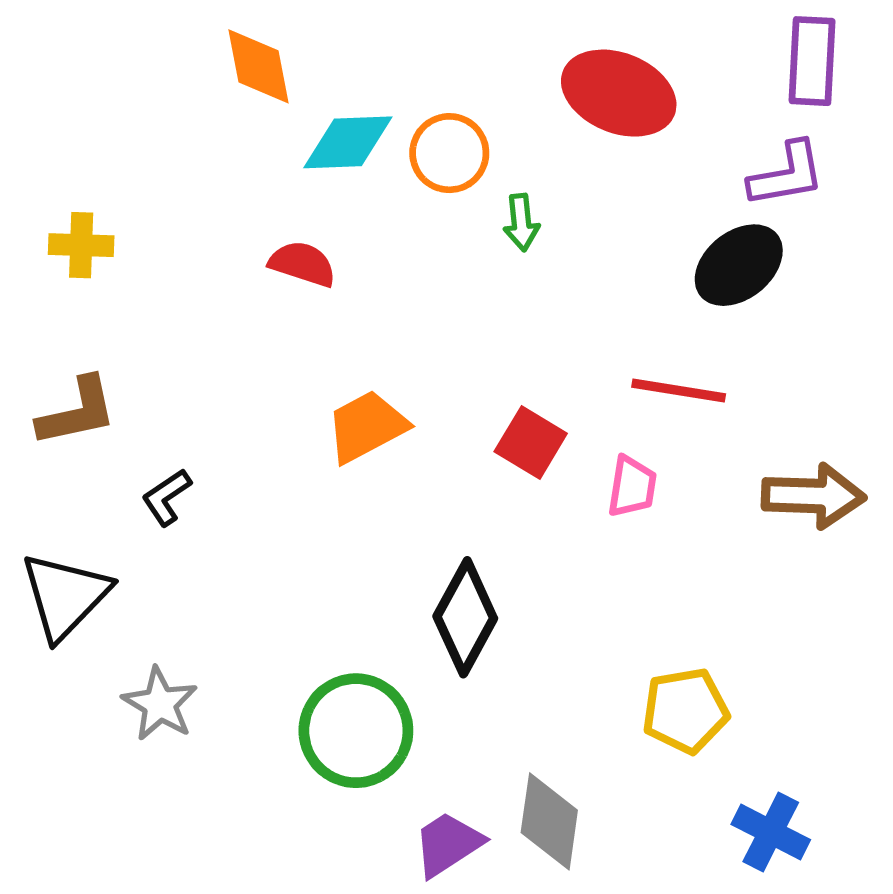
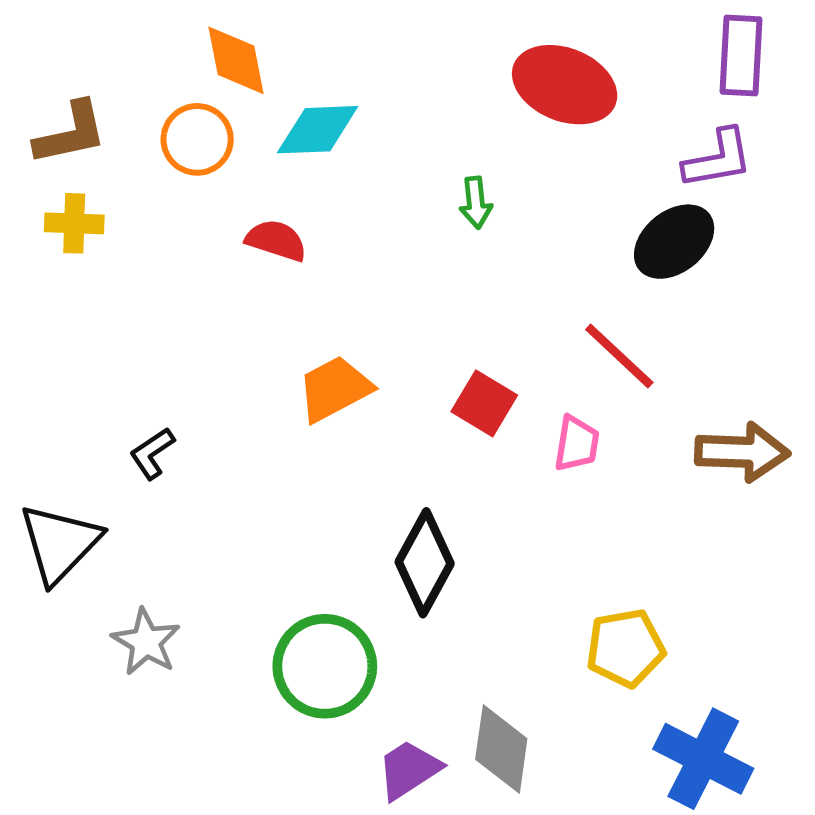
orange circle: (449, 153) -> (197, 139), moved
red line: (679, 391) -> (619, 356), turned 34
brown L-shape: (77, 412) -> (71, 133), moved
blue cross: (771, 832) -> (703, 759), size x1.4

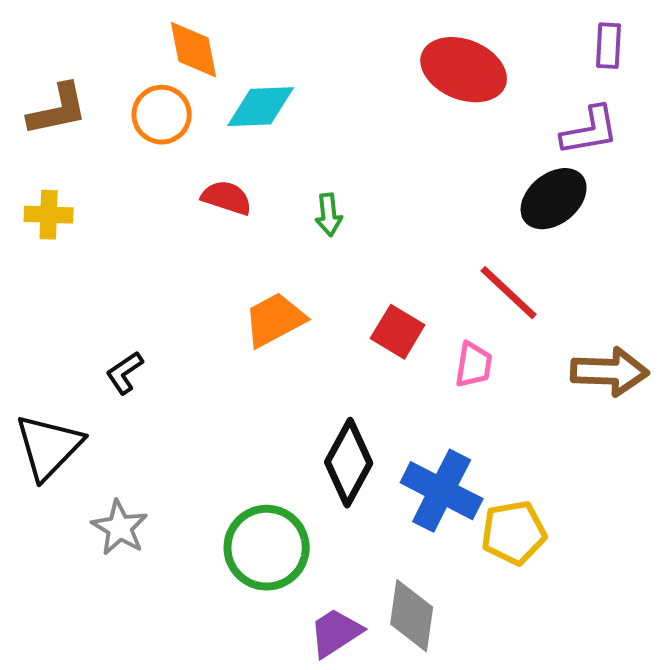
purple rectangle: (741, 55) -> (609, 46), size x0.7
green arrow: (476, 203) -> (329, 215), moved
yellow cross: (74, 223) -> (49, 215), moved
blue cross: (703, 759) -> (442, 491), moved

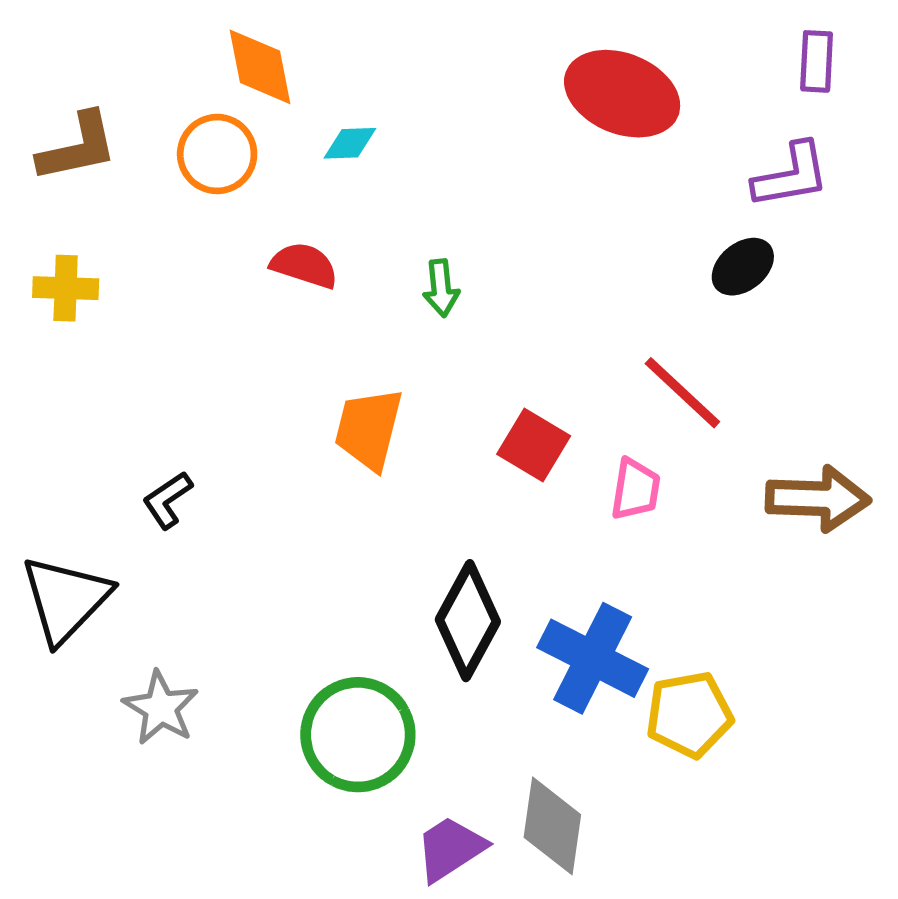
cyan diamond: (261, 107) -> (350, 143), size x0.6
black ellipse: (554, 199) -> (743, 267), size x0.7
orange trapezoid: (275, 320) -> (369, 429), turned -48

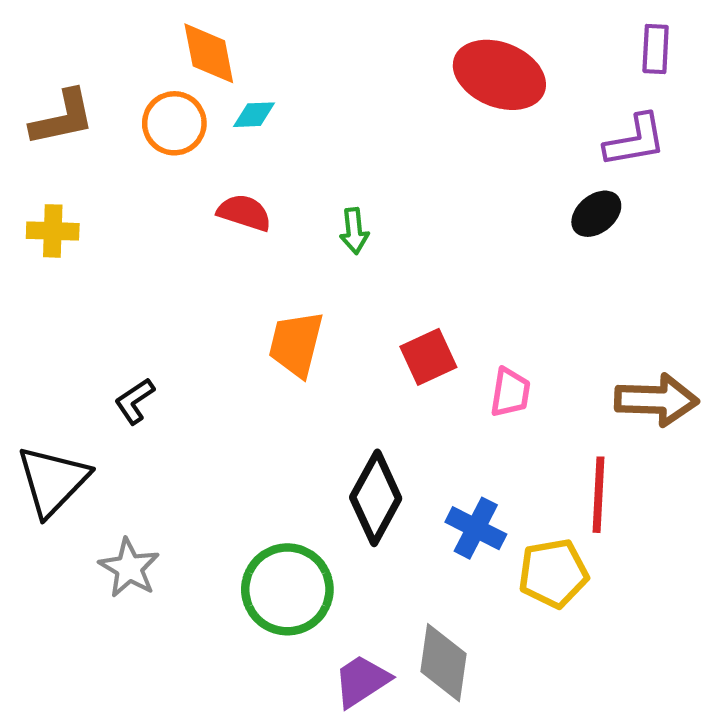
cyan diamond: (350, 143) -> (254, 115), moved
red line: (682, 393) -> (598, 495), moved, turned 50
red square: (534, 445) -> (428, 357), turned 34
blue cross: (593, 658) -> (476, 528), size x0.7

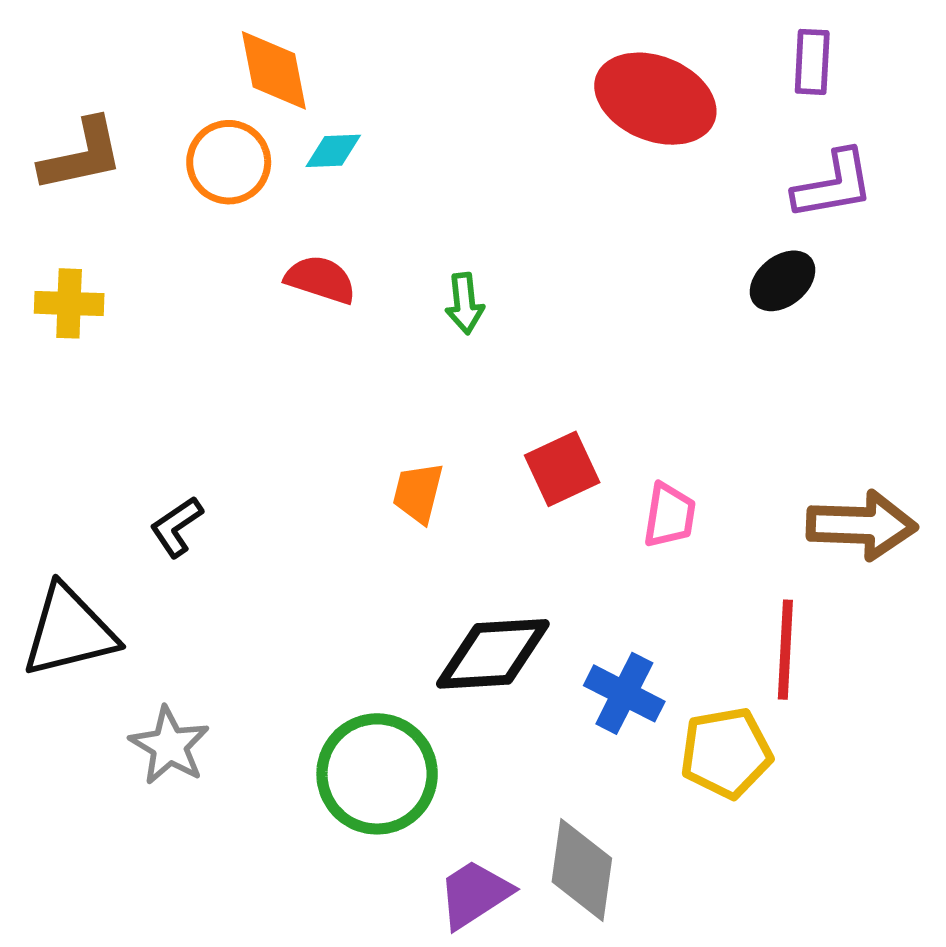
purple rectangle: (656, 49) -> (812, 62), moved
orange trapezoid: (296, 344) -> (418, 493), moved, size x0.7
black triangle: (53, 481) -> (69, 631), turned 32
black diamond: (376, 498) -> (493, 654), turned 58

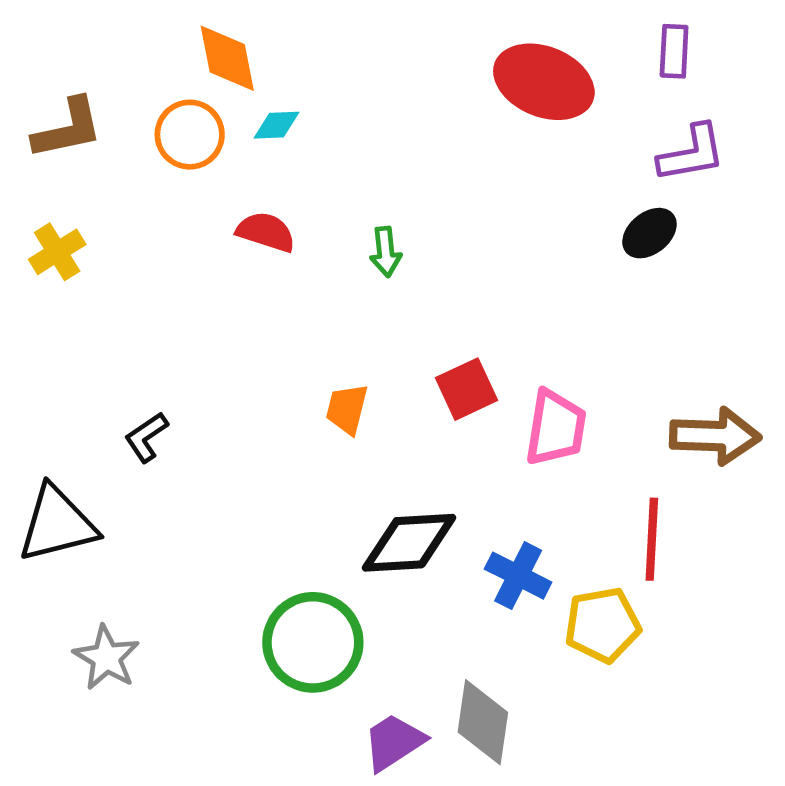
yellow cross: (69, 303) -> (57, 252), turned -34
pink trapezoid: (669, 515) -> (556, 428), size x1.4
gray star: (169, 746) -> (106, 658), moved

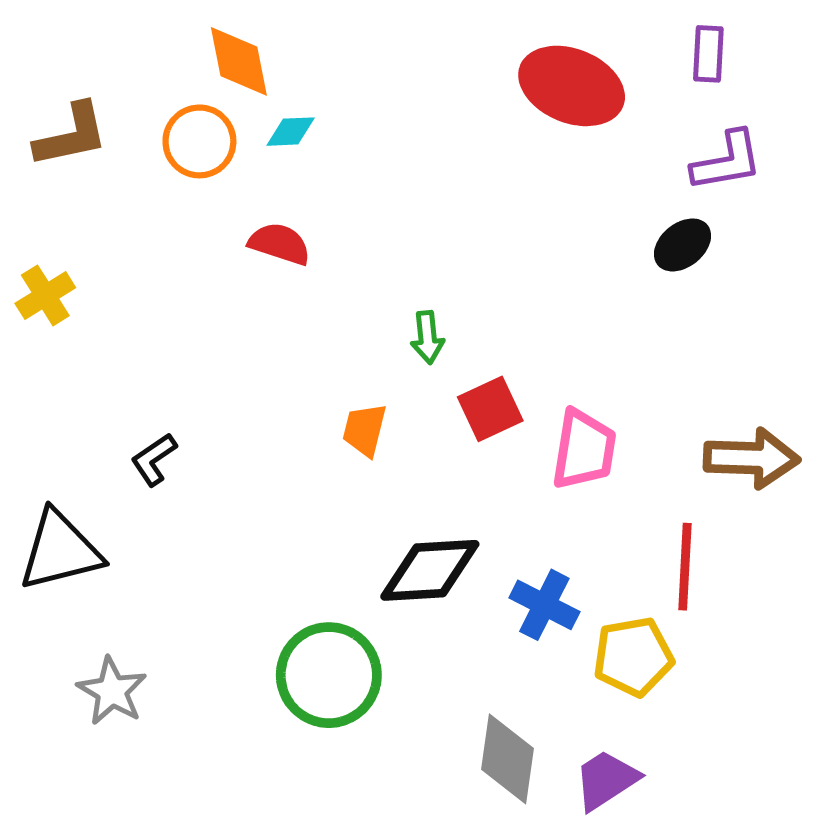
yellow cross: (57, 252) -> (45, 295), moved
green arrow: (386, 252) -> (427, 337), moved
purple trapezoid: (394, 742) -> (606, 780), moved

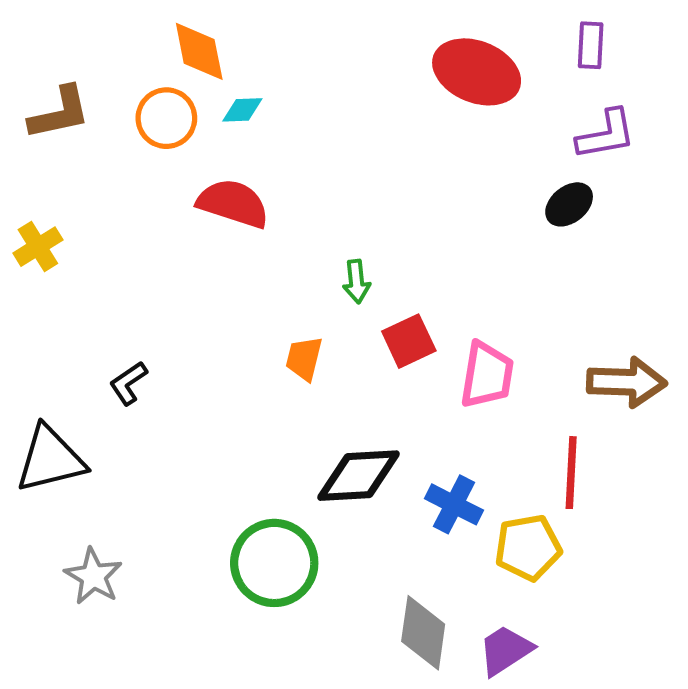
red semicircle: (279, 244) -> (233, 203), size x1.4

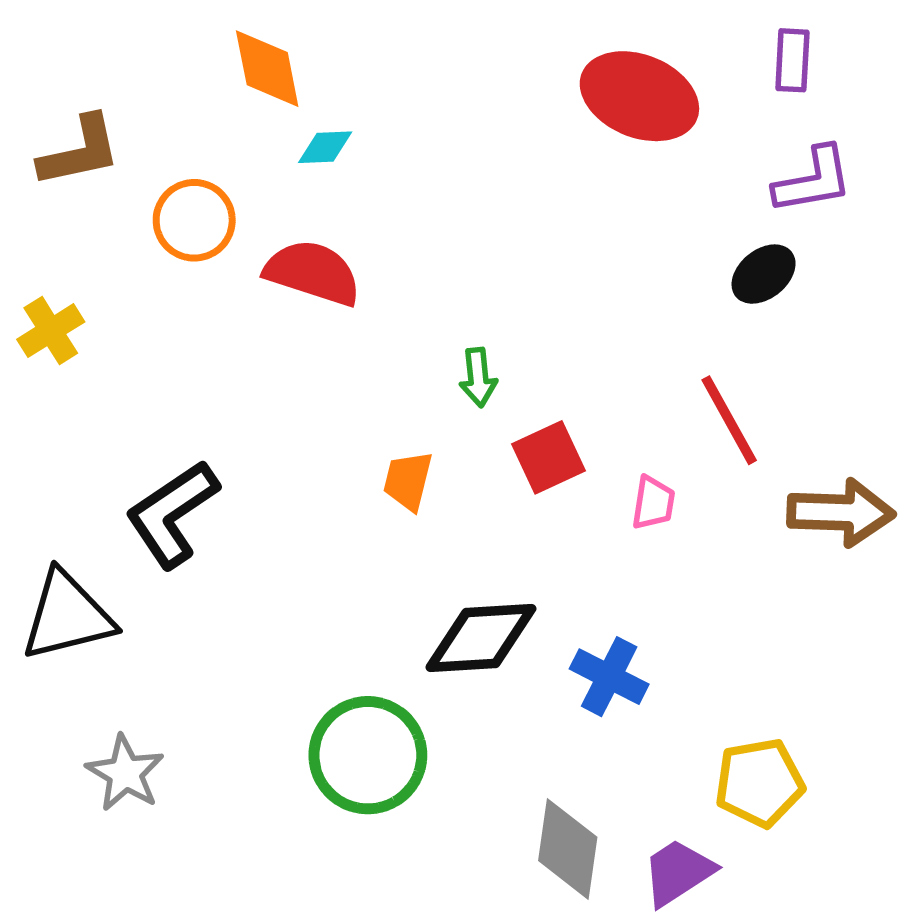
orange circle: (166, 118) -> (194, 220), moved
pink trapezoid: (487, 375) -> (653, 503), size x0.6
black L-shape: (128, 383) -> (172, 514), size x1.8
red line: (571, 473) -> (729, 420), moved, turned -32
yellow pentagon: (528, 548) -> (759, 783), moved

